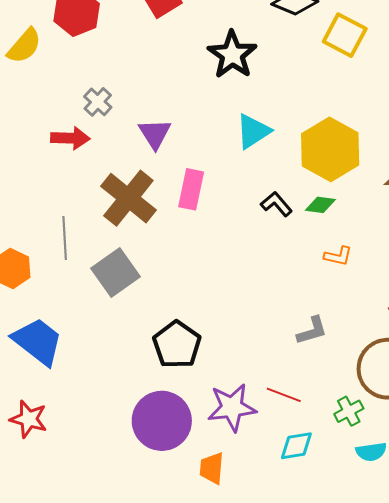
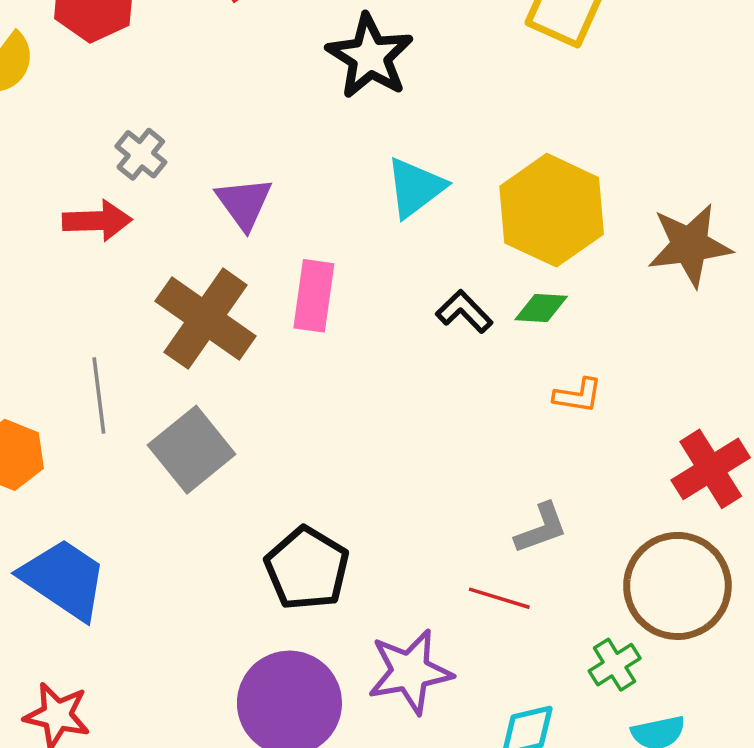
red line: (284, 395) -> (499, 598), moved

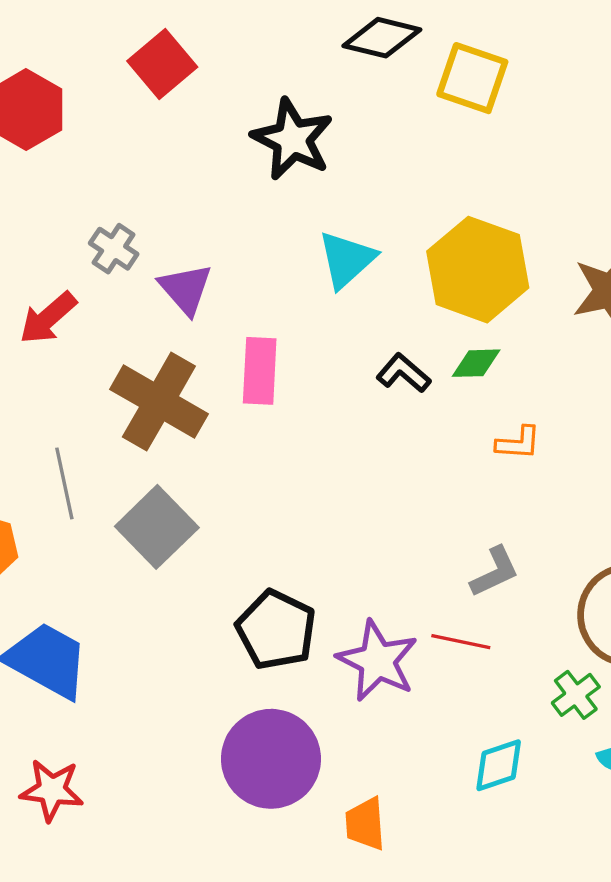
gray cross: (141, 154) -> (114, 249), moved
red arrow: (97, 221) -> (48, 318), turned 146
purple star: (410, 672) -> (377, 661), moved, turned -30

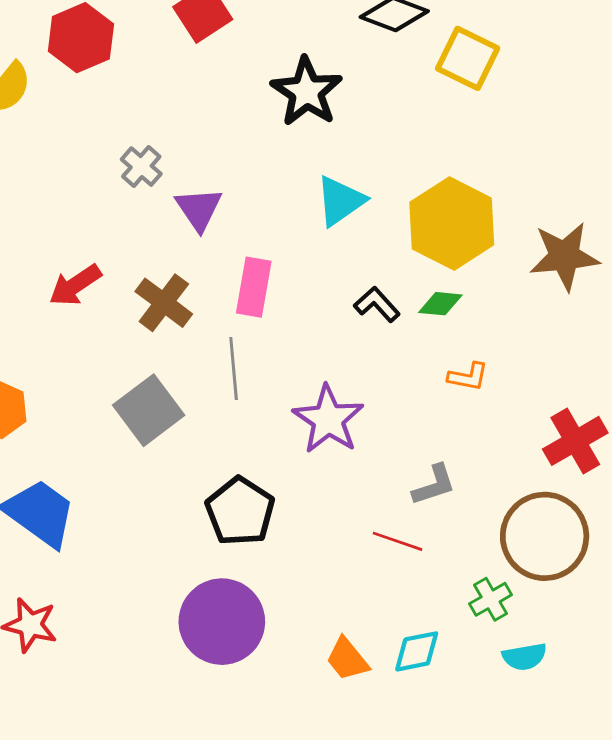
red arrow: (48, 318) -> (75, 285), moved
brown cross: (159, 402) -> (164, 303), size x0.7
gray line: (64, 483) -> (234, 369), moved
purple star: (377, 661) -> (328, 419), moved
orange trapezoid: (365, 824) -> (347, 659), moved, turned -42

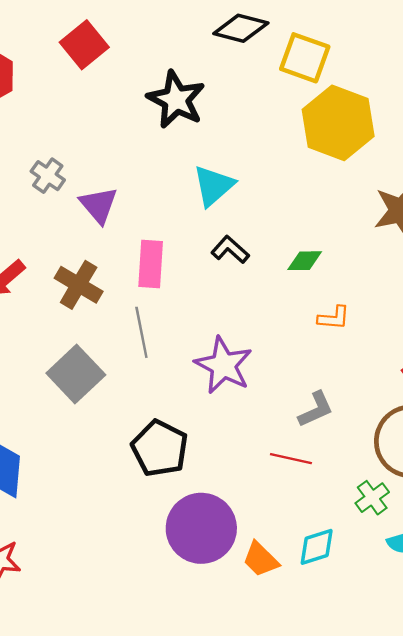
yellow hexagon: (452, 223) -> (338, 123), moved
black L-shape: (377, 304) -> (230, 250), moved
purple circle: (222, 622) -> (201, 528), moved

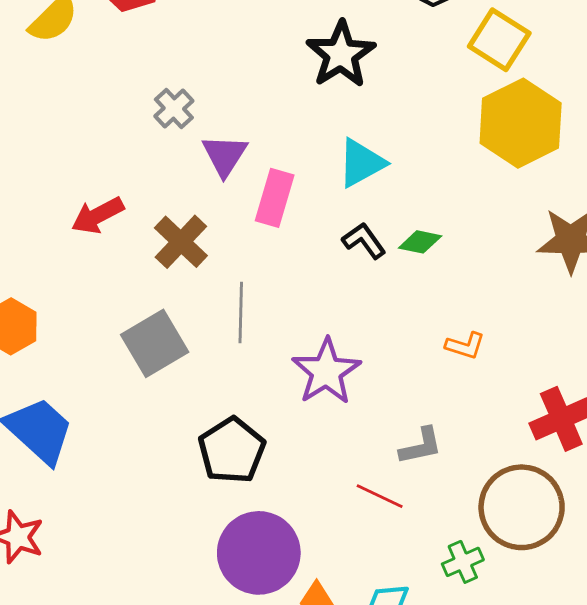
green diamond: (305, 261) -> (420, 242), moved
pink rectangle: (151, 264) -> (275, 198), moved

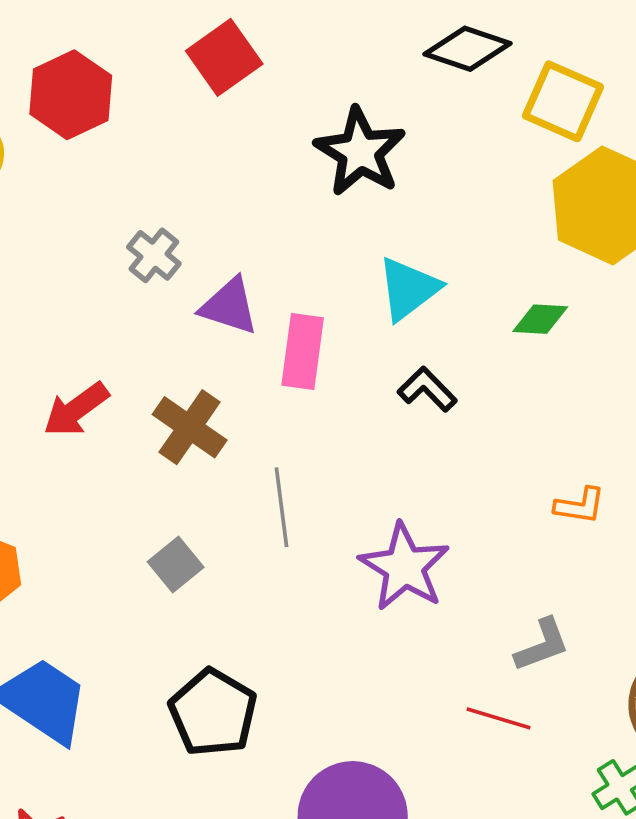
purple triangle: (225, 155) -> (229, 306), turned -36
green diamond: (420, 242) -> (540, 319), moved
gray square: (155, 343) -> (176, 564), size x0.6
black pentagon: (232, 450) -> (213, 713), moved

